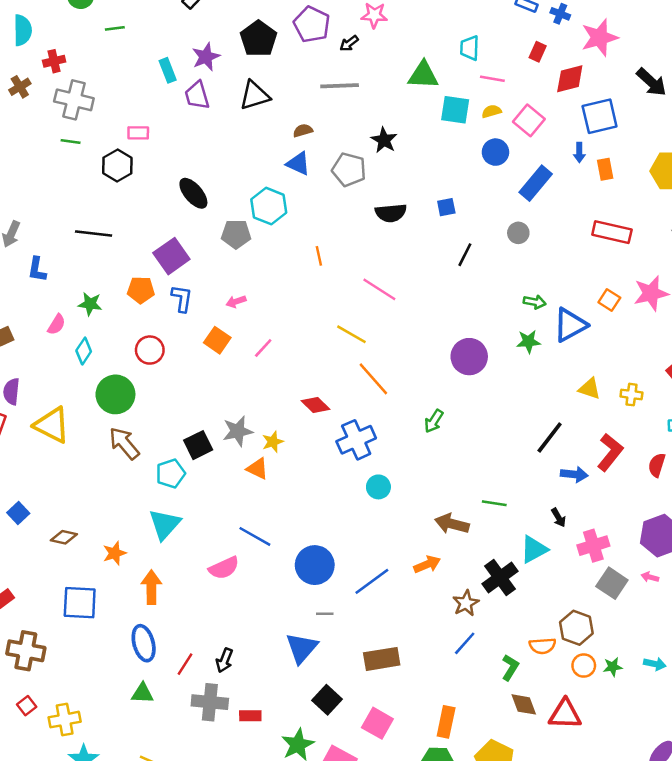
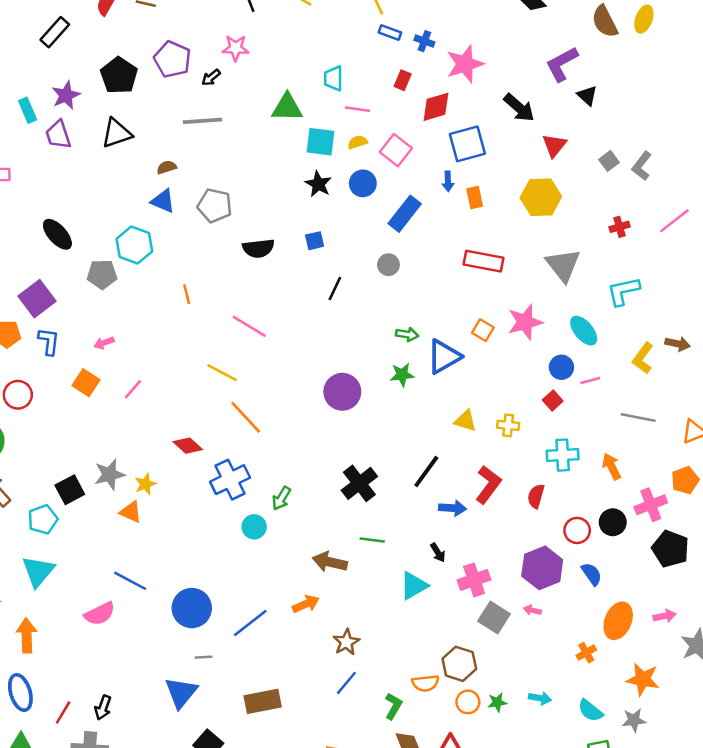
black star: (384, 140) -> (318, 184), moved
green arrow: (434, 421) -> (281, 498), moved
black cross: (500, 578) -> (359, 483), moved

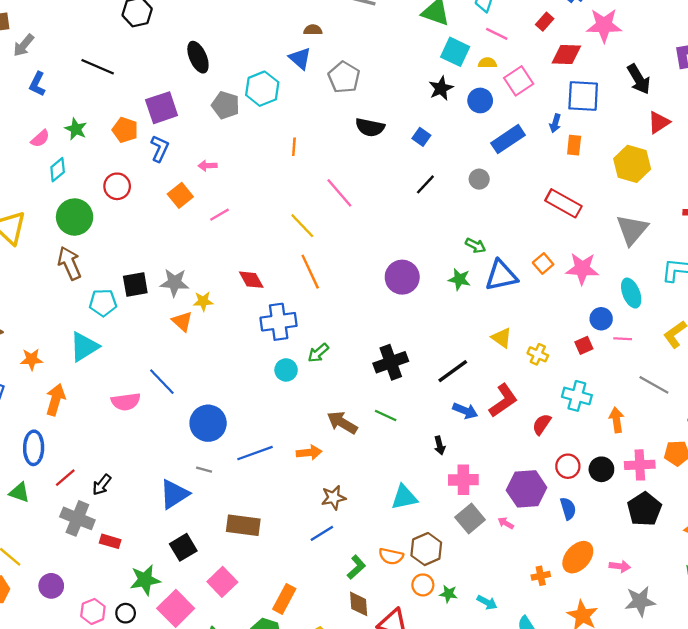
blue square: (315, 241) -> (421, 137), turned 30
cyan triangle: (414, 586) -> (404, 497), moved

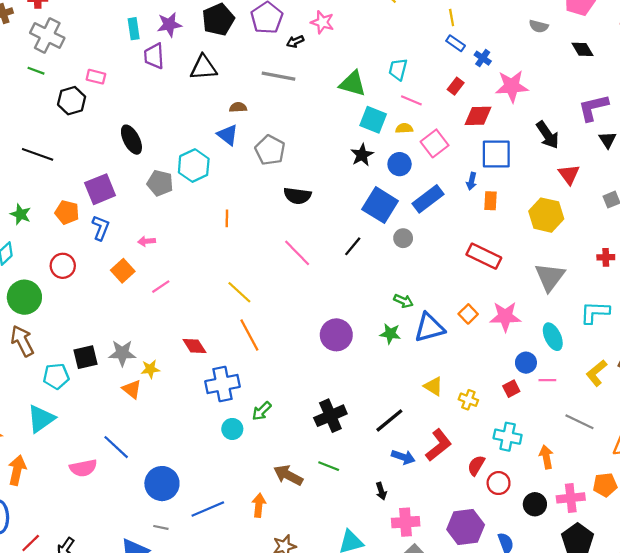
red triangle: (659, 122) -> (569, 174), turned -30
blue square: (421, 137) -> (380, 205), moved, size x2.0
pink line: (339, 193) -> (297, 253), moved
orange arrow: (309, 452) -> (259, 505), turned -75
red circle: (568, 466) -> (499, 483), moved

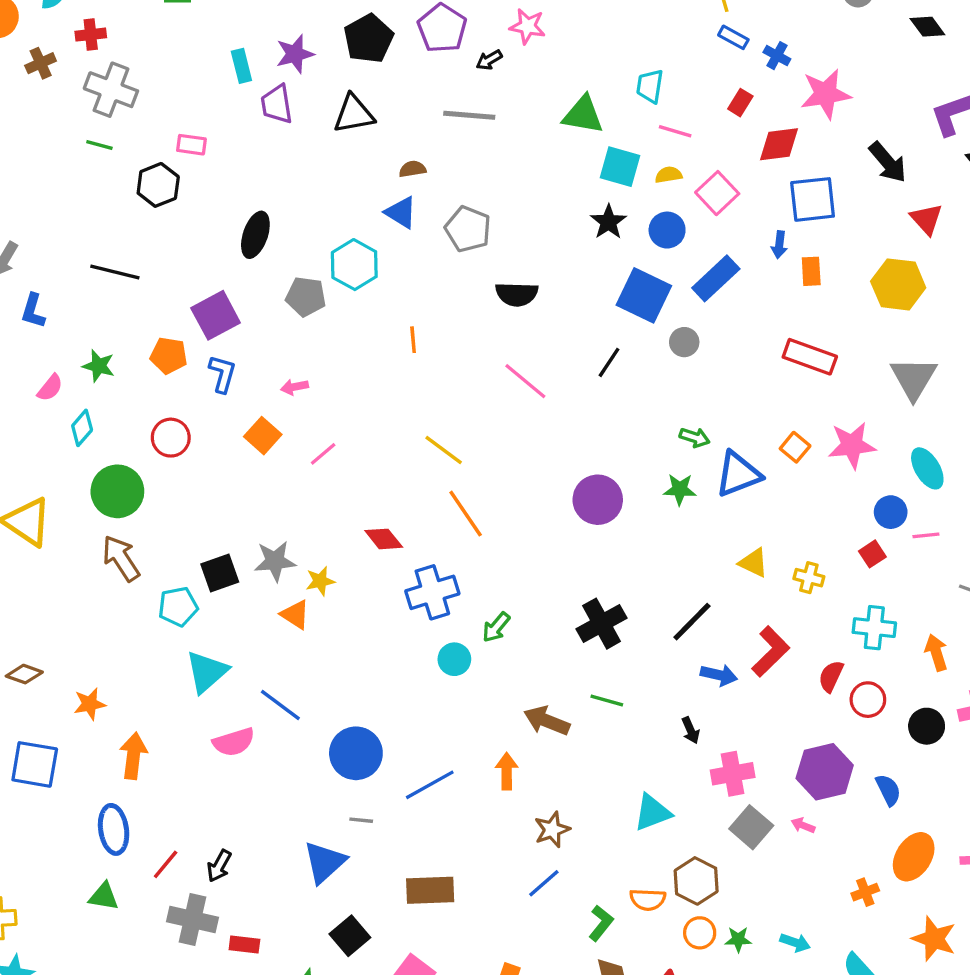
black ellipse: (131, 140) -> (255, 235), turned 52
cyan triangle: (41, 419) -> (207, 672), moved

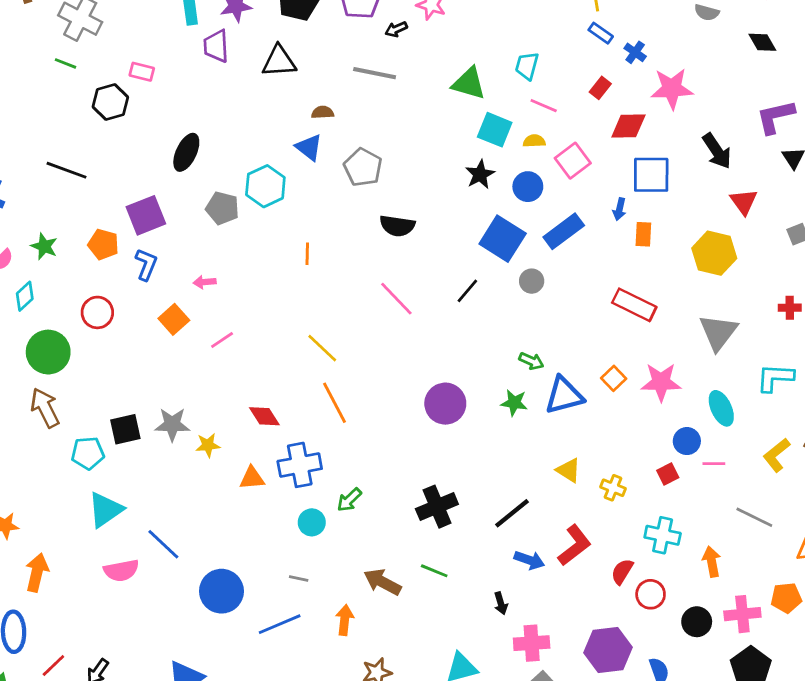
orange triangle: (295, 615) -> (252, 478), moved, turned -44
gray line: (361, 820) -> (299, 578), moved

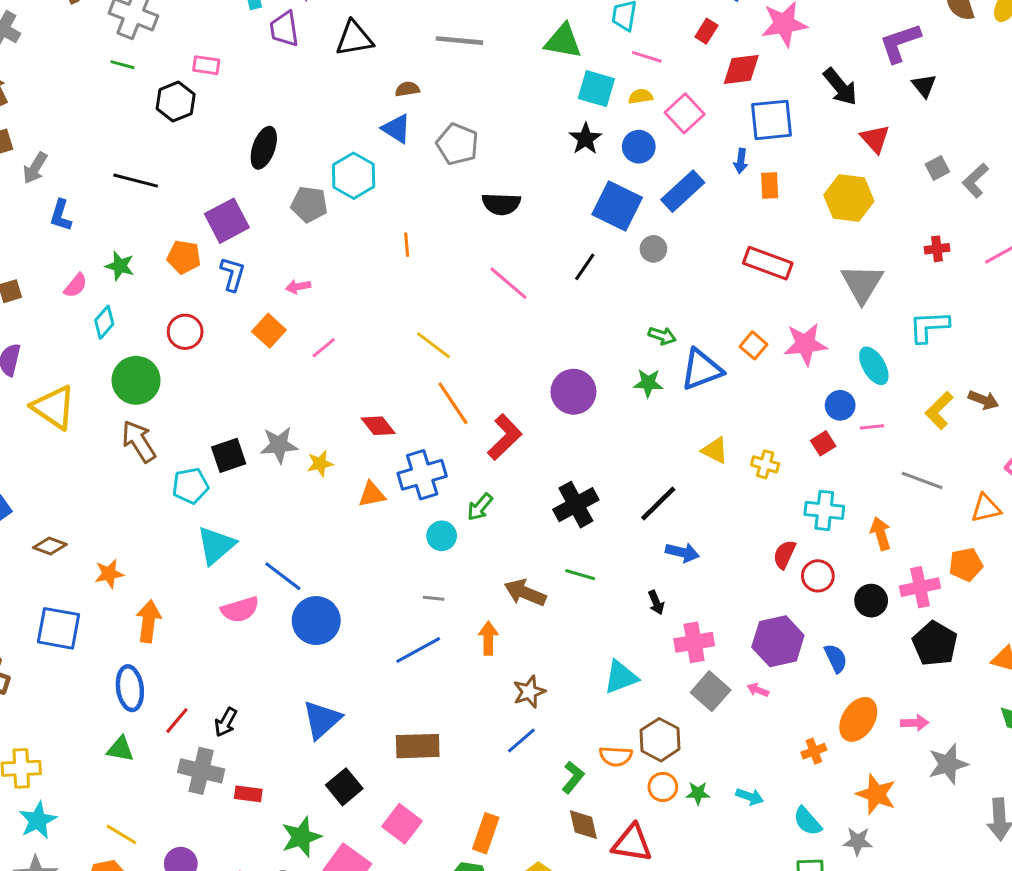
red L-shape: (574, 545) -> (505, 437), moved
blue circle: (221, 591) -> (316, 621), moved

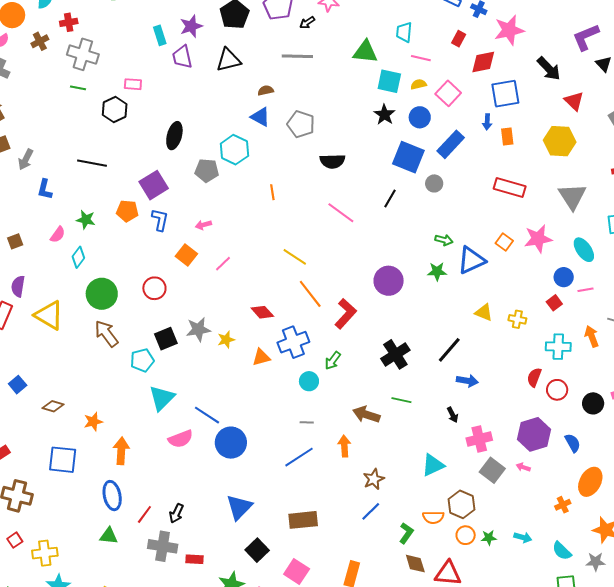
red circle: (185, 332) -> (154, 288), moved
orange arrow: (881, 534) -> (592, 336), moved

